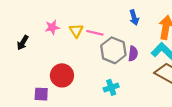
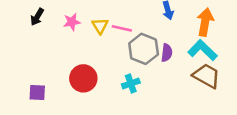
black arrow: (23, 43) -> (37, 17), moved
cyan cross: (111, 87) -> (131, 83), moved
purple square: (41, 94) -> (37, 92), moved

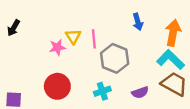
pink star: (72, 22) -> (57, 47), moved
pink line: (122, 28) -> (94, 39), turned 72
purple semicircle: (167, 53) -> (140, 92), moved, turned 63

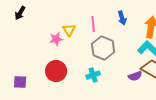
black arrow: (14, 28) -> (20, 13), moved
pink line: (94, 39) -> (93, 24), moved
purple semicircle: (140, 92) -> (135, 76), moved

